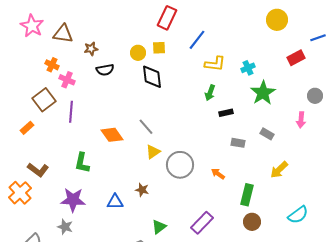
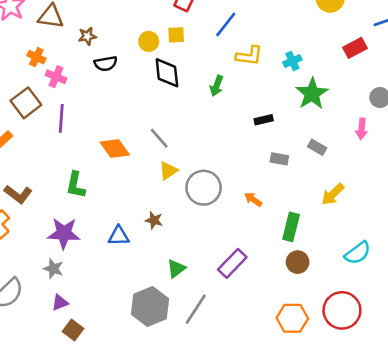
green arrow: (210, 93) -> (217, 86), moved

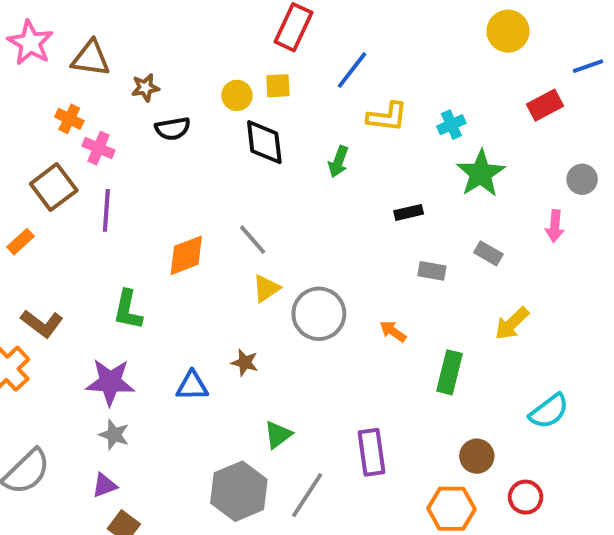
orange diamond: (115, 148) -> (186, 255), turned -76
brown circle: (298, 262) -> (477, 456), moved
purple rectangle: (232, 263) -> (371, 452), moved, turned -52
gray star: (53, 269) -> (114, 435), moved
red circle: (342, 310) -> (526, 497), size x0.6

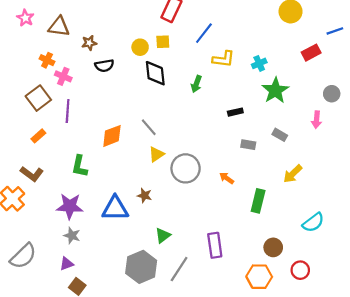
pink star: (30, 43) -> (25, 18), size x0.7
orange rectangle: (21, 242) -> (38, 136), moved
blue triangle: (192, 386) -> (115, 208), size x1.5

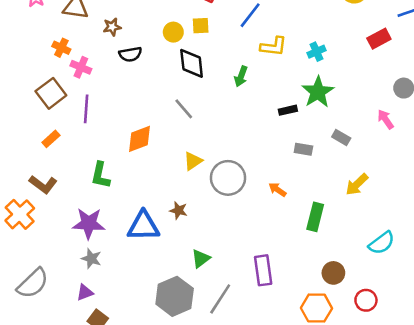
green star: (275, 90) -> (318, 92), moved
pink arrow: (317, 120) -> (385, 119), turned 140
gray line: (149, 127) -> (184, 109), moved

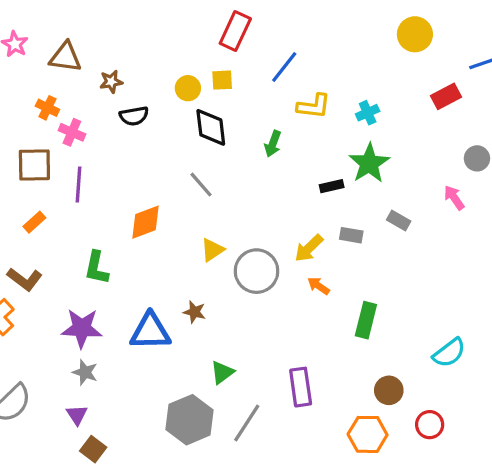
brown square: (51, 93) -> (34, 165), turned 36
yellow arrow: (357, 184) -> (309, 248), moved
purple triangle: (85, 292) -> (77, 415), turned -42

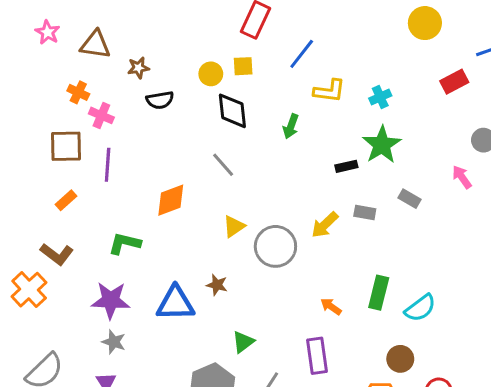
green L-shape: (96, 268) -> (125, 243), turned 92
orange arrow: (319, 286) -> (331, 306), moved
cyan semicircle: (449, 353) -> (420, 308), moved

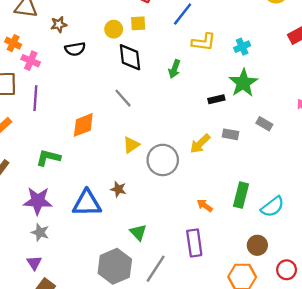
green triangle: (243, 342) -> (138, 232), turned -36

